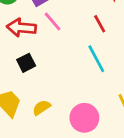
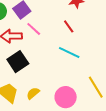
cyan line: (96, 59) -> (69, 53), turned -30
black square: (26, 63) -> (18, 62), size x1.5

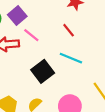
black square: (18, 62) -> (43, 71), moved

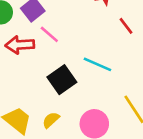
red line: (69, 30) -> (126, 26), moved

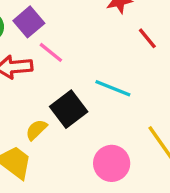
yellow semicircle: (51, 120) -> (36, 130), moved

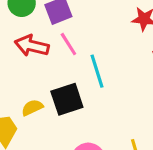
cyan line: (113, 88) -> (97, 71), moved, turned 32

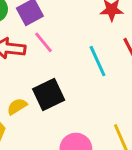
cyan line: (97, 71) -> (98, 61), moved

